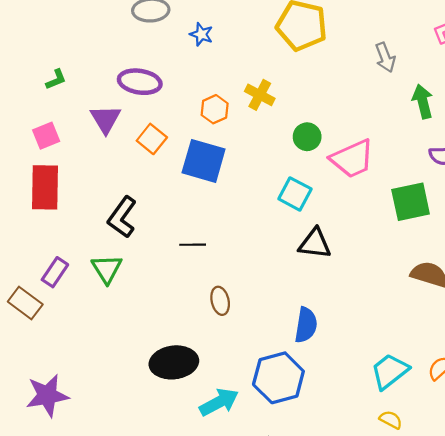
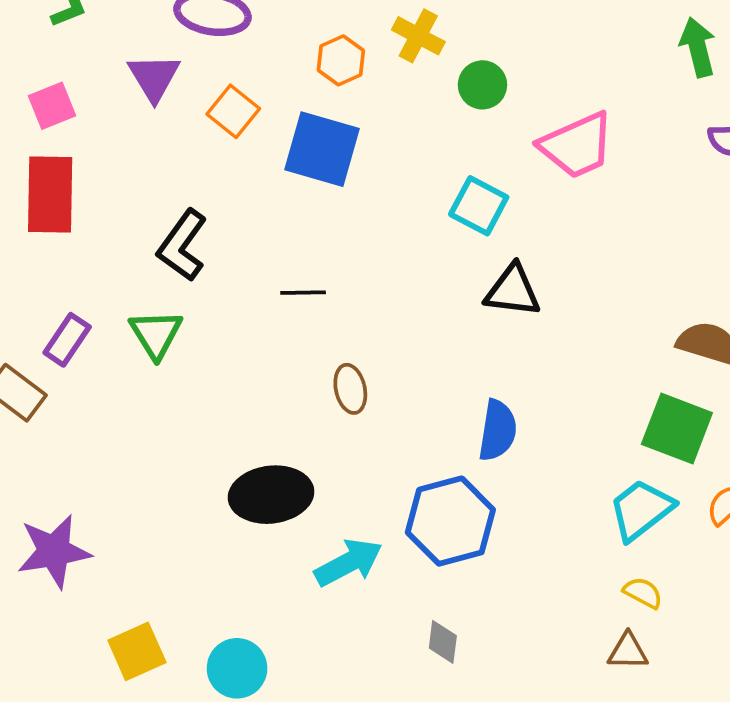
green circle: (307, 137) -> (482, 85), moved
green square: (411, 202) -> (677, 429), moved, turned 33

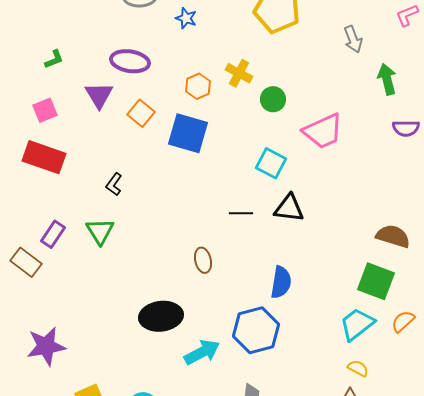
red rectangle: (50, 194) -> (44, 157), turned -72
black L-shape: (182, 245) -> (114, 184), size x0.6
black line: (303, 293) -> (241, 213), moved

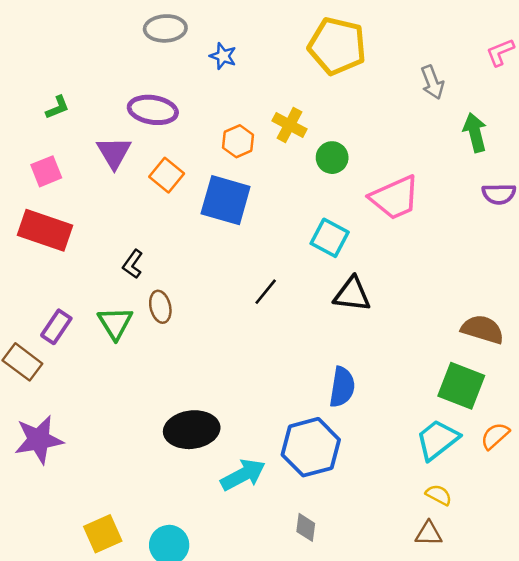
black line: (241, 213) -> (266, 292), moved, turned -50
brown ellipse: (203, 260) -> (160, 307), moved
purple star: (46, 346) -> (39, 440), moved

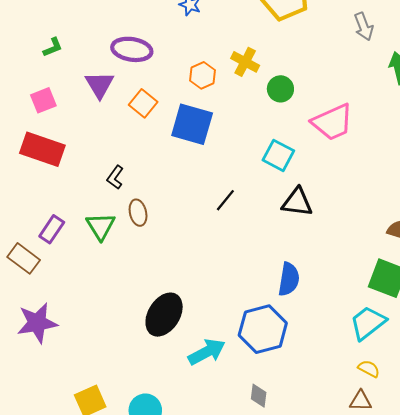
black ellipse: (192, 430) -> (164, 315), turned -51

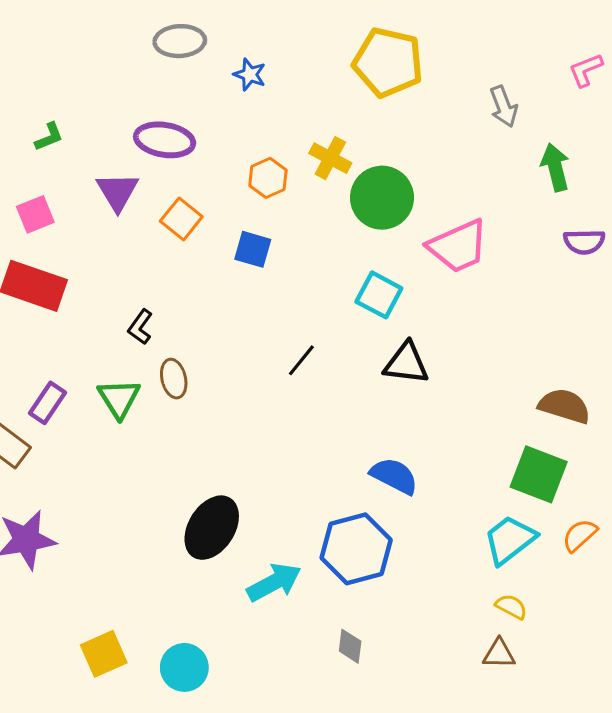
green circle: (280, 89) -> (382, 198), size x1.6
blue square: (192, 124) -> (253, 249), size x0.6
blue semicircle: (289, 279) -> (394, 476), turned -72

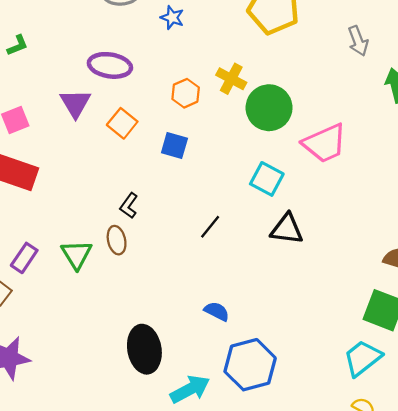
green L-shape: (49, 137) -> (18, 45), moved
black L-shape: (140, 327) -> (129, 206), moved
blue semicircle: (394, 476) -> (217, 311), moved, size x0.7
black ellipse: (212, 528) -> (144, 349), turned -42

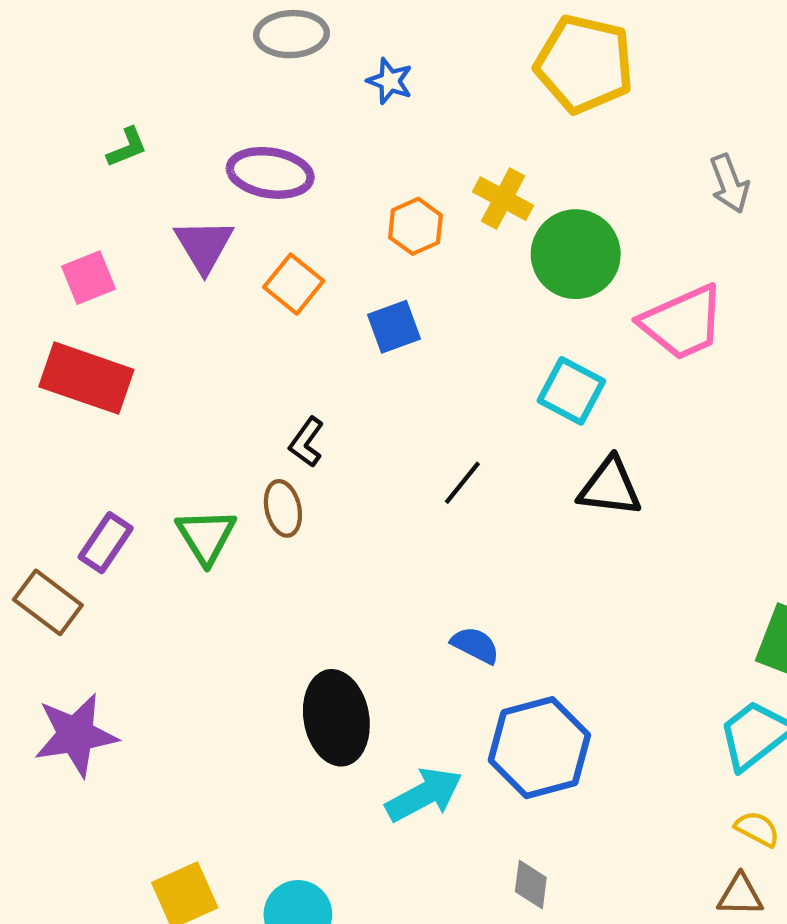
gray arrow: (358, 41) -> (730, 184), moved
green L-shape: (18, 45) -> (127, 147), moved
blue square: (174, 146) -> (394, 327), turned -36

